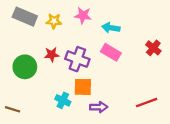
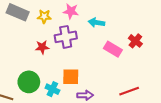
pink rectangle: (111, 52) -> (113, 49), moved
purple cross: (77, 59) -> (66, 37), moved, turned -30
green circle: (25, 67) -> (29, 82), moved

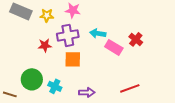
cyan arrow: (96, 23) -> (98, 33), moved
orange square: (71, 77) -> (73, 59), moved

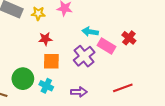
purple cross: (68, 35) -> (84, 56), moved, turned -30
red star: (45, 45) -> (45, 39), moved
orange square: (73, 59) -> (51, 61), moved

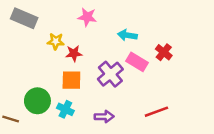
yellow star: (38, 13) -> (56, 41), moved
cyan arrow: (90, 32) -> (127, 35), moved
red star: (45, 39) -> (74, 53), moved

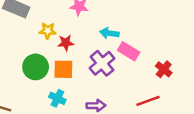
cyan arrow: (127, 35) -> (109, 33), moved
red cross: (164, 52) -> (164, 69), moved
green circle: (37, 101) -> (36, 67), moved

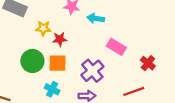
cyan arrow: (109, 33) -> (96, 18), moved
purple cross: (102, 63) -> (92, 71), moved

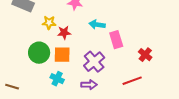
cyan arrow: (96, 18) -> (97, 25), moved
pink rectangle: (116, 47) -> (116, 40), turned 42

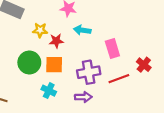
cyan arrow: (97, 25) -> (82, 30), moved
purple cross: (94, 62) -> (89, 72), turned 30
red line: (132, 81) -> (119, 79), moved

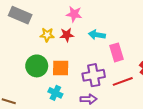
cyan arrow: (82, 30) -> (97, 35), moved
red star: (56, 41) -> (67, 35), moved

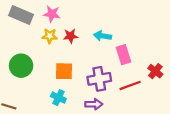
pink star: (74, 14) -> (52, 14), moved
green circle: (37, 66) -> (21, 66), moved

